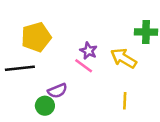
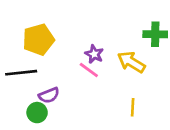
purple semicircle: (57, 91) -> (49, 95), moved
green circle: (45, 106) -> (37, 113), moved

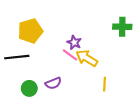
yellow arrow: (131, 62) -> (87, 58), moved
purple semicircle: (49, 95) -> (53, 83), moved

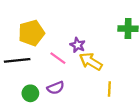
pink line: (70, 55) -> (58, 58), moved

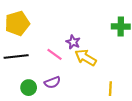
yellow pentagon: (31, 33) -> (17, 23), moved
yellow line: (109, 89) -> (110, 89), moved

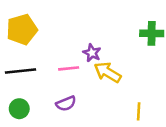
pink line: (54, 54) -> (69, 68), turned -42
green circle: (29, 88) -> (19, 109), moved

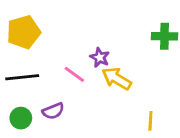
pink line: (69, 68) -> (74, 74), turned 42
purple semicircle: (66, 103) -> (53, 111), moved

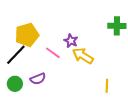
yellow pentagon: (24, 32) -> (27, 35), moved
black line: (22, 77) -> (16, 55), turned -40

